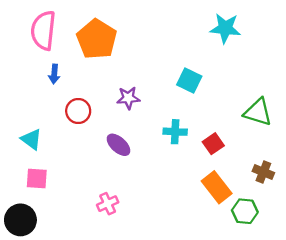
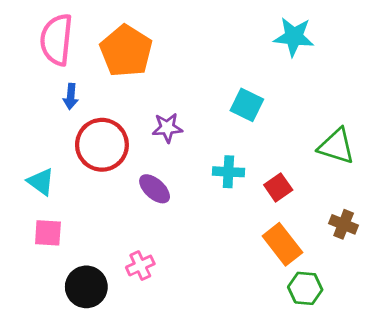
red circle: (78, 111) -> (102, 145), size x1.6
green hexagon: (245, 211) -> (305, 288), moved
black circle: (20, 220) -> (86, 287), moved

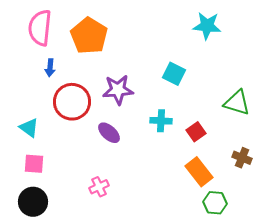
purple star: (167, 128) -> (118, 90), size x1.4
black circle: (86, 287) -> (33, 202), moved

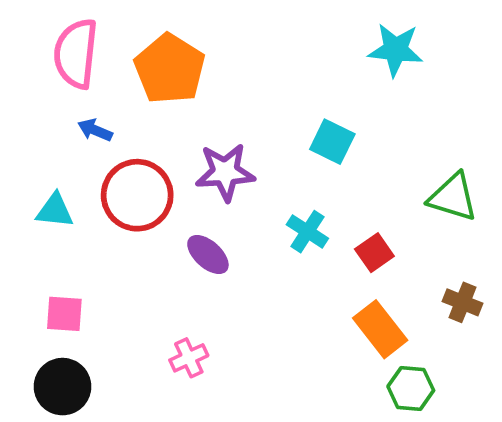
blue arrow: (50, 68) -> (95, 130), turned 108
cyan cross: (161, 121) -> (307, 232), turned 30
cyan triangle: (29, 128) -> (55, 211), moved, turned -30

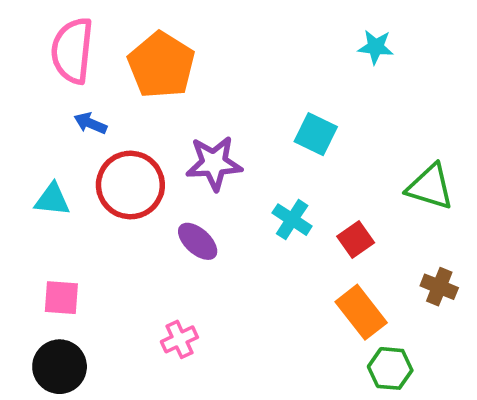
cyan star: (395, 50) -> (376, 47), size x0.7

